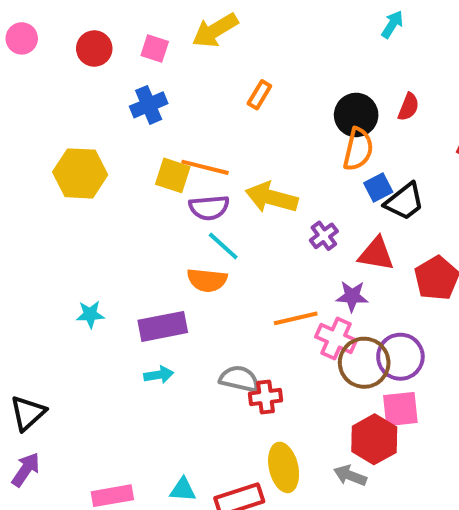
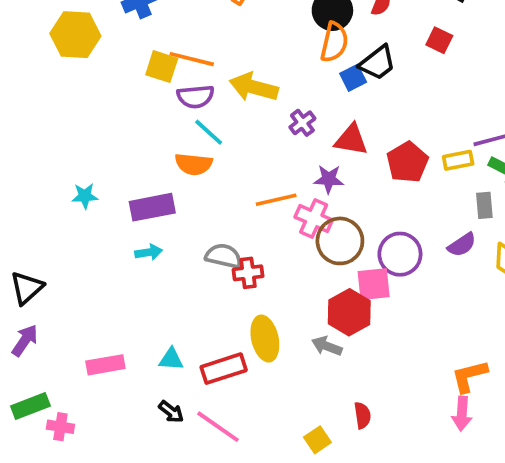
yellow hexagon: (80, 173) -> (75, 35), moved
black trapezoid: (404, 202) -> (377, 63), moved
purple circle: (400, 357) -> (400, 254), moved

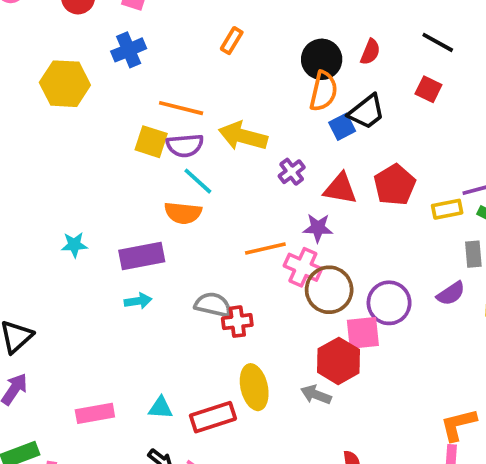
yellow square: (162, 67) -> (151, 142), moved
red pentagon: (407, 162) -> (395, 185), moved

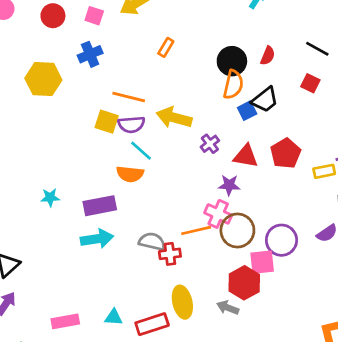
orange line: (265, 249) -> (196, 230), moved
cyan arrow: (138, 301) -> (97, 239), size x1.6

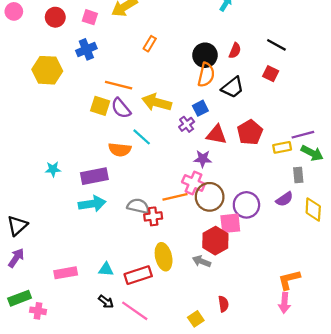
blue square: (247, 111) -> (200, 108), moved
purple semicircle: (131, 124) -> (121, 108), turned 55
cyan line: (141, 151) -> (142, 137), moved

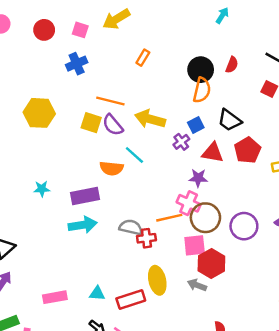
yellow hexagon: (47, 70) -> (39, 113), moved
black trapezoid: (233, 87) -> (229, 120), moved, turned 75
pink square: (230, 223) -> (195, 245), moved

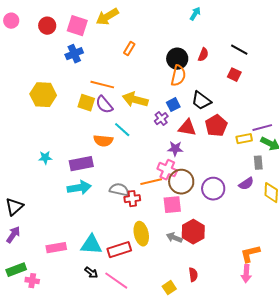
pink square: (80, 30) -> (77, 26), size x1.5
red hexagon: (211, 263) -> (193, 232), moved
cyan triangle: (97, 294) -> (91, 245), size x1.6

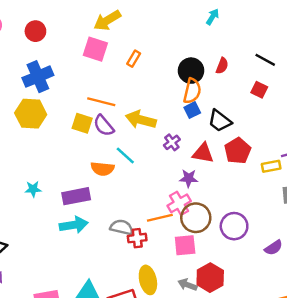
pink square: (77, 26) -> (95, 49), moved
blue cross: (74, 54) -> (38, 77), moved, size x1.4
blue square: (173, 105) -> (192, 110), moved
pink cross: (167, 170) -> (179, 203), turned 36
purple semicircle: (246, 184) -> (274, 248), moved

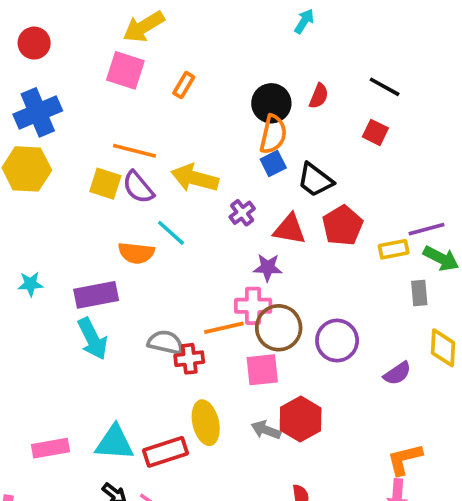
pink cross: (179, 203) -> (253, 306), turned 30
cyan arrow: (74, 225) -> (93, 339), turned 72

